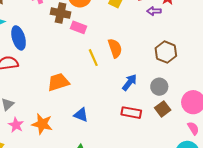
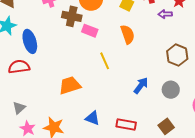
orange semicircle: (115, 48) -> (128, 34), moved
brown square: (163, 109) -> (166, 126), moved
red rectangle: (131, 113) -> (126, 125), moved

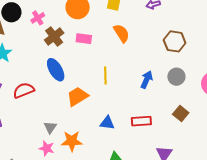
brown cross: (72, 16) -> (54, 36), moved, turned -36
blue ellipse: (30, 41) -> (56, 70), moved
yellow line: (105, 61) -> (105, 75), moved, turned 36
gray triangle: (19, 108) -> (50, 127), moved

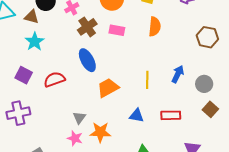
orange semicircle: (121, 33) -> (155, 27), turned 36
yellow line: (105, 75) -> (147, 80), moved
gray circle: (176, 77) -> (204, 84), moved

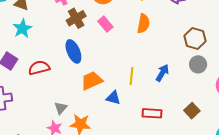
pink rectangle: (117, 30) -> (105, 24), turned 35
gray circle: (204, 84) -> (198, 64), moved
blue triangle: (137, 116) -> (113, 98), moved

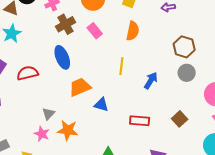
yellow line: (131, 76) -> (121, 66), moved

